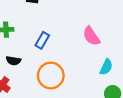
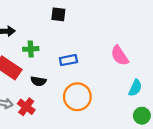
blue rectangle: (42, 40) -> (68, 60), turned 49

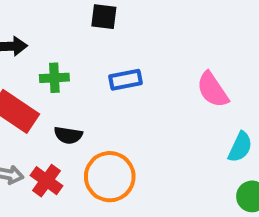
blue rectangle: (68, 60) -> (126, 80), moved
orange circle: (77, 97) -> (110, 177), moved

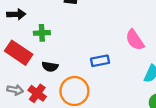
blue rectangle: (126, 80) -> (100, 61), moved

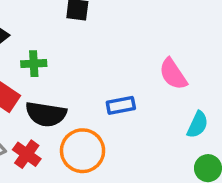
black semicircle: (50, 67) -> (46, 114), size x1.6

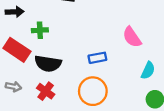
orange circle: (83, 151) -> (93, 91), moved
red cross: (27, 154) -> (46, 91), moved

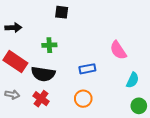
green cross: (40, 30) -> (49, 45), moved
orange circle: (93, 91) -> (83, 99), size x0.7

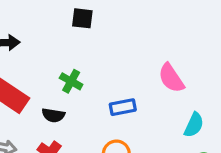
green cross: (49, 45) -> (71, 81), moved, turned 32
black semicircle: (43, 74) -> (53, 115), size x0.6

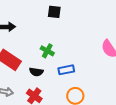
blue rectangle: (123, 107) -> (66, 70), moved

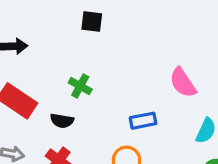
blue rectangle: (66, 70) -> (143, 121), moved

